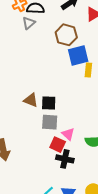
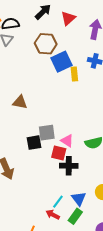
brown triangle: (31, 100) -> (20, 102), moved
black square: (49, 103) -> (34, 143), moved

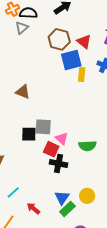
red triangle: (68, 18) -> (84, 42), moved, turned -49
cyan line: (58, 202) -> (13, 192), moved
green rectangle: (75, 216) -> (67, 209), moved

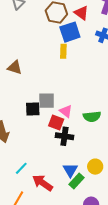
yellow rectangle: (82, 74) -> (63, 51), moved
brown triangle: (23, 92) -> (15, 67), moved
red arrow: (33, 208) -> (43, 183), size x1.5

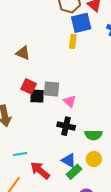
green semicircle: (92, 117) -> (94, 135), moved
red square: (56, 122) -> (29, 86), moved
cyan line: (21, 168) -> (20, 154), turned 32
blue triangle: (70, 170) -> (69, 160), turned -35

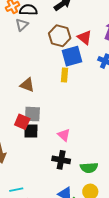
brown triangle: (23, 53) -> (27, 85), moved
gray square: (52, 89) -> (32, 114), moved

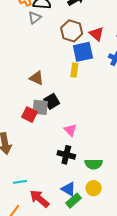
black square: (31, 131) -> (52, 101), moved, turned -35

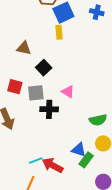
gray square: (40, 107) -> (36, 93), moved
red square: (30, 115) -> (15, 87), moved
black cross: (66, 155) -> (49, 109), moved
cyan line: (20, 182) -> (36, 161), moved

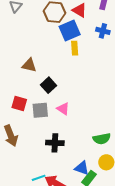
yellow rectangle: (59, 32) -> (75, 48), moved
pink triangle: (68, 92) -> (63, 109), moved
black cross: (49, 109) -> (55, 143), moved

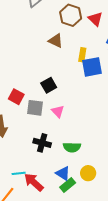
blue square: (70, 31) -> (92, 67), moved
brown triangle: (29, 65) -> (56, 41), moved
green semicircle: (102, 139) -> (72, 147), moved

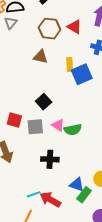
green semicircle: (72, 147) -> (73, 130), moved

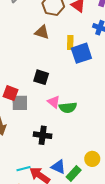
black square: (44, 102) -> (41, 77), turned -35
gray square: (35, 127) -> (20, 103), moved
blue triangle: (77, 184) -> (58, 167), moved

